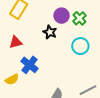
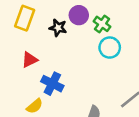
green cross: (80, 18) -> (102, 24), moved
black star: (50, 32) -> (58, 28), moved

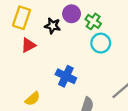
red triangle: (29, 60) -> (28, 45), moved
blue cross: (52, 84) -> (66, 76), moved

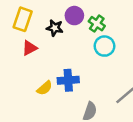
blue cross: (66, 76) -> (68, 80), turned -30
yellow semicircle: (33, 99) -> (45, 88), moved

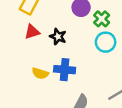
black star: (55, 28) -> (58, 37), moved
yellow semicircle: (45, 88) -> (40, 73), turned 49

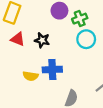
green cross: (102, 19) -> (80, 19), turned 32
red triangle: (32, 32) -> (18, 39), turned 48

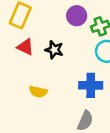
blue cross: (52, 70) -> (91, 85), moved

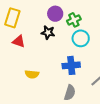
black star: (54, 50) -> (48, 32), moved

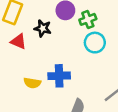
black star: (48, 32) -> (43, 28), moved
blue cross: (71, 65) -> (59, 76), moved

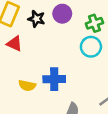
green cross: (88, 19) -> (94, 23), moved
black star: (43, 28) -> (36, 19), moved

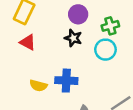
black star: (36, 19) -> (73, 38), moved

